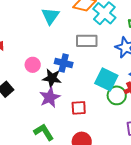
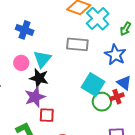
cyan triangle: (50, 16) -> (42, 59), moved
blue cross: (64, 63) -> (25, 30), moved
red square: (79, 108) -> (47, 115), moved

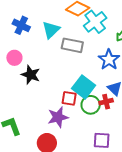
cyan triangle: (42, 59) -> (51, 30), moved
purple star: (35, 97) -> (58, 117), moved
red square: (47, 115) -> (69, 98), moved

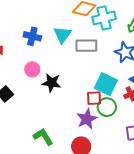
cyan cross: (95, 22) -> (104, 18), turned 35
green circle: (91, 105) -> (107, 107), moved

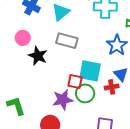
gray rectangle: (86, 46) -> (67, 41), moved
cyan square: (106, 84) -> (90, 71), turned -30

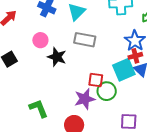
cyan square: (90, 71) -> (124, 70), moved, turned -30
red cross: (112, 87) -> (135, 56), moved

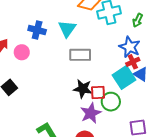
pink circle: (40, 40) -> (22, 52), moved
black star: (57, 57) -> (83, 89), moved

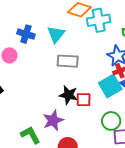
green circle: (111, 102) -> (111, 121), moved
purple star: (91, 113) -> (53, 120), moved

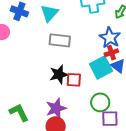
black star: (68, 95) -> (59, 74), turned -30
purple star: (53, 120) -> (56, 108), moved

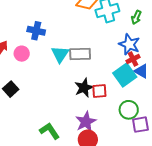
cyan triangle: (49, 13) -> (60, 54), moved

